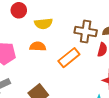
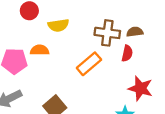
orange semicircle: (38, 46) -> (40, 50), moved

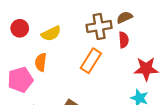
orange semicircle: (40, 50) -> (41, 62), turned -66

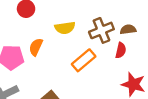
brown cross: (99, 26) -> (101, 30), turned -30
yellow semicircle: (51, 33) -> (65, 28), moved

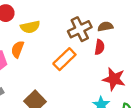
yellow semicircle: (65, 28) -> (30, 27), moved

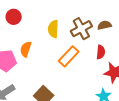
yellow semicircle: (30, 27) -> (53, 29), moved, turned 108
red semicircle: (100, 47) -> (101, 52), moved

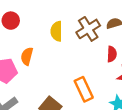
orange rectangle: (69, 56) -> (84, 89), moved, turned -65

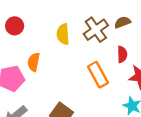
orange rectangle: (84, 89) -> (98, 75), moved

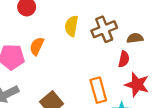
brown semicircle: (122, 22) -> (135, 38), moved
orange rectangle: (98, 75) -> (98, 90), moved

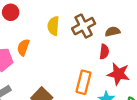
orange rectangle: (98, 90) -> (83, 82), turned 35

